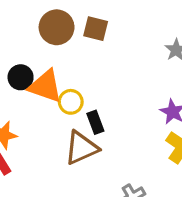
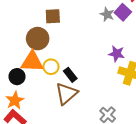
brown circle: (57, 27) -> (38, 39), moved
black circle: (21, 77) -> (17, 77), moved

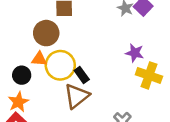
orange triangle: (32, 62) -> (39, 59), size x0.6
yellow circle: (51, 67) -> (60, 65), size x1.6

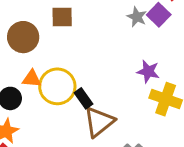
brown circle: (46, 33) -> (23, 37), moved
brown triangle: (77, 96) -> (99, 122), moved

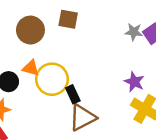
gray star: (137, 17) -> (134, 32), turned -30

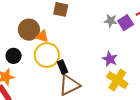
brown circle: (30, 30) -> (29, 30), moved
orange triangle: (31, 68) -> (42, 36), moved

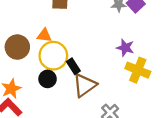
brown circle: (29, 30) -> (17, 47), moved
black circle: (14, 56) -> (48, 79), moved

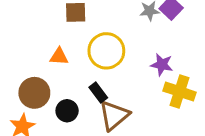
brown circle: (17, 47) -> (34, 93), moved
yellow circle: (53, 56) -> (106, 51), moved

